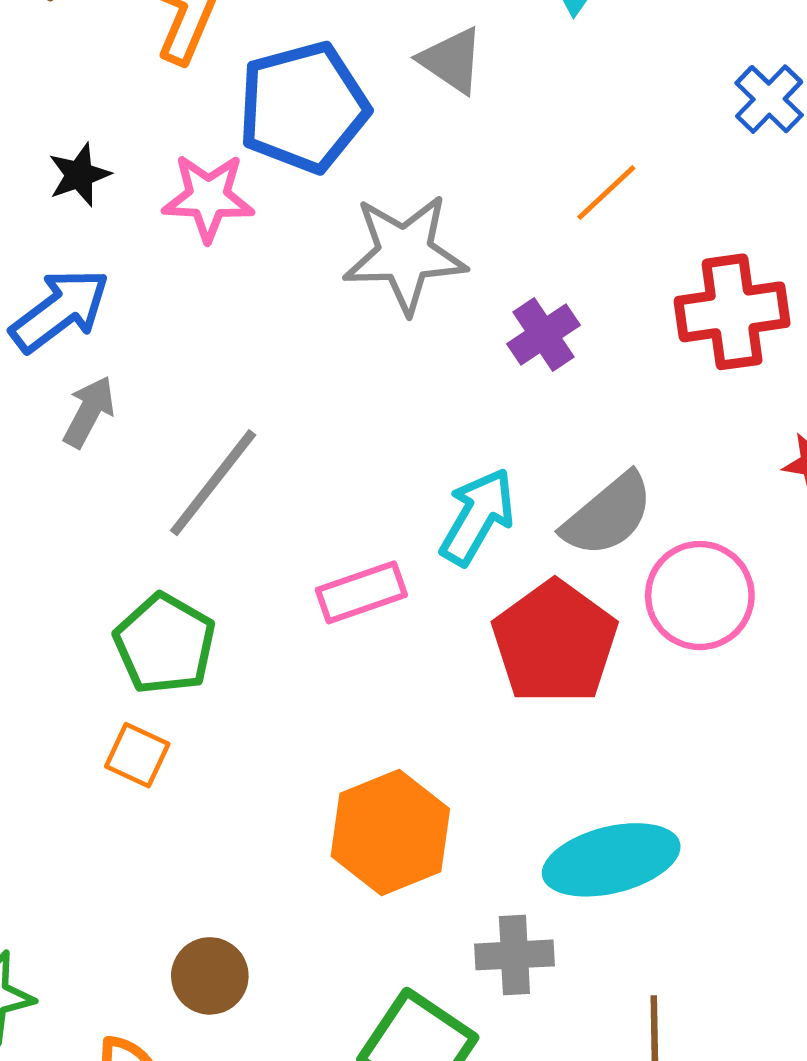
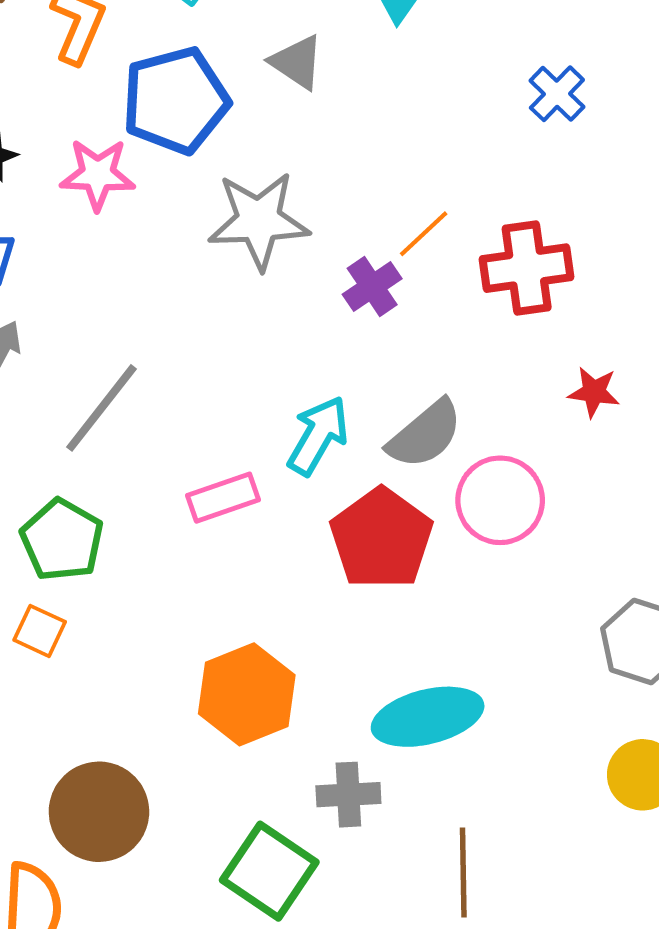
orange line: (606, 193) -> (424, 234), moved
brown circle: (210, 976) -> (99, 812), size x1.6

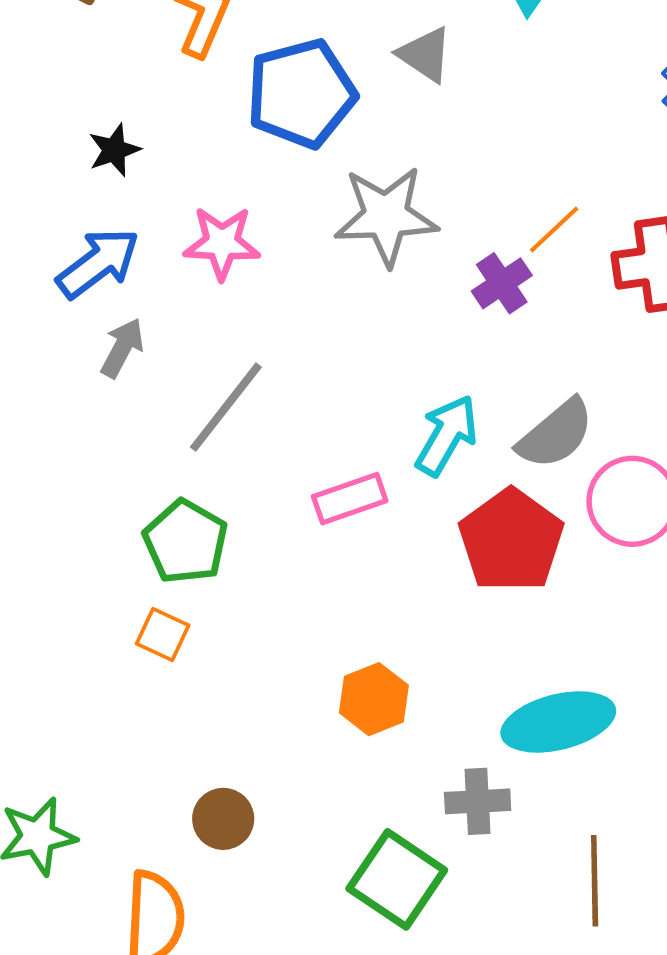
pink star: (98, 174) -> (222, 243), moved
orange hexagon: (247, 694) -> (374, 699), size x0.7
brown circle: (99, 812) -> (223, 819), size x0.6

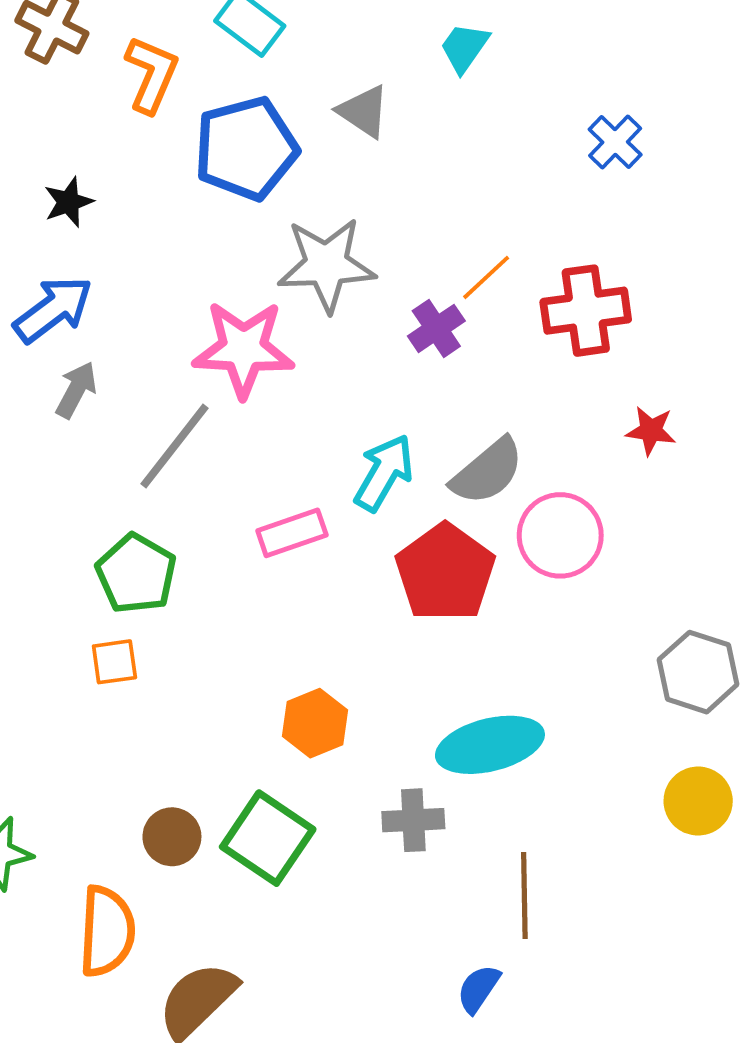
pink star: (222, 243) -> (243, 349), moved, size x1.4
orange square: (163, 635) -> (114, 662), turned -33
green square: (397, 879) -> (268, 838), moved

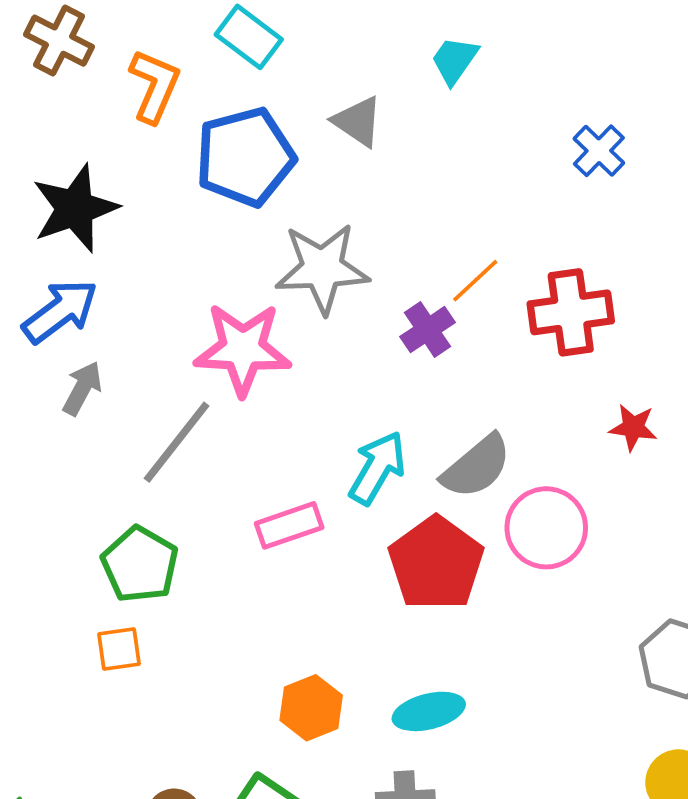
black star: (68, 202) -> (75, 208), size x1.8
cyan ellipse: (490, 745) -> (429, 711), moved, size x0.7

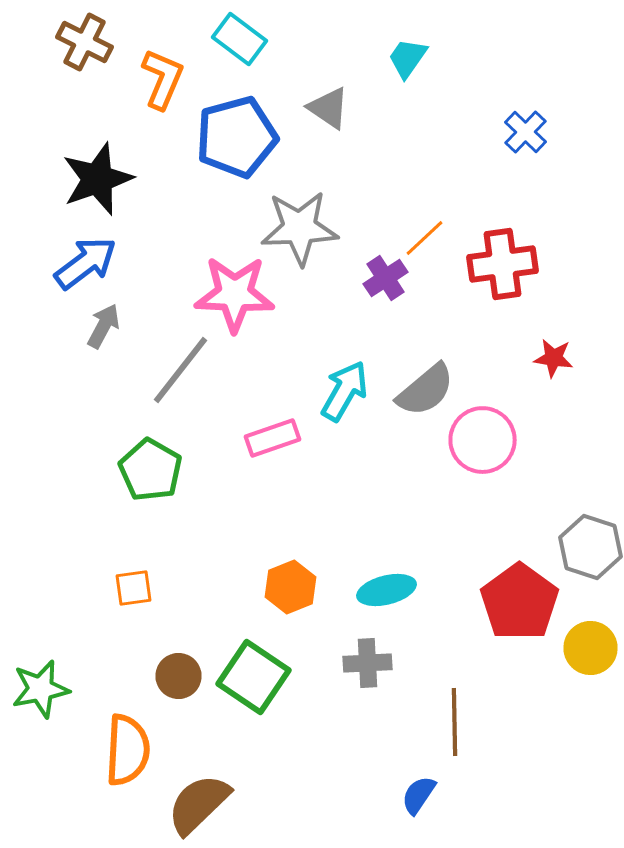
red pentagon: (436, 563) -> (520, 602), moved
orange square: (119, 649) -> (134, 588), moved

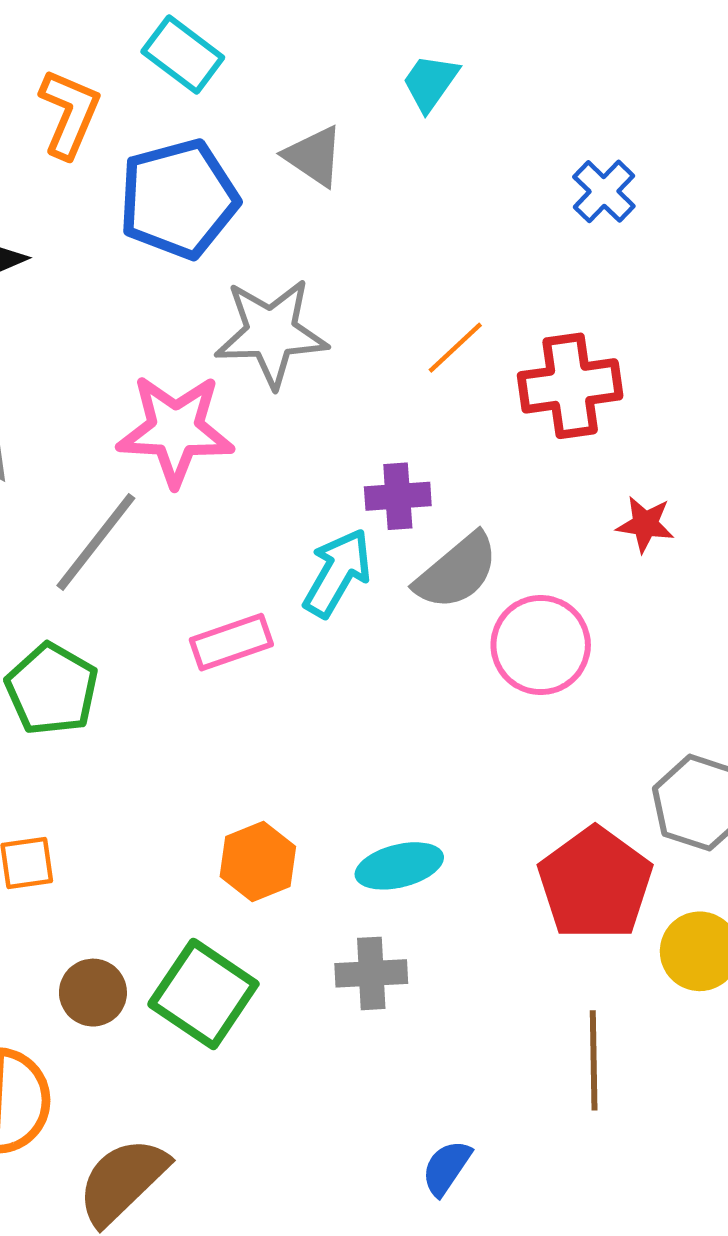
purple cross: (386, 278) -> (398, 496), moved, turned 30
brown line: (454, 722) -> (594, 1060), moved

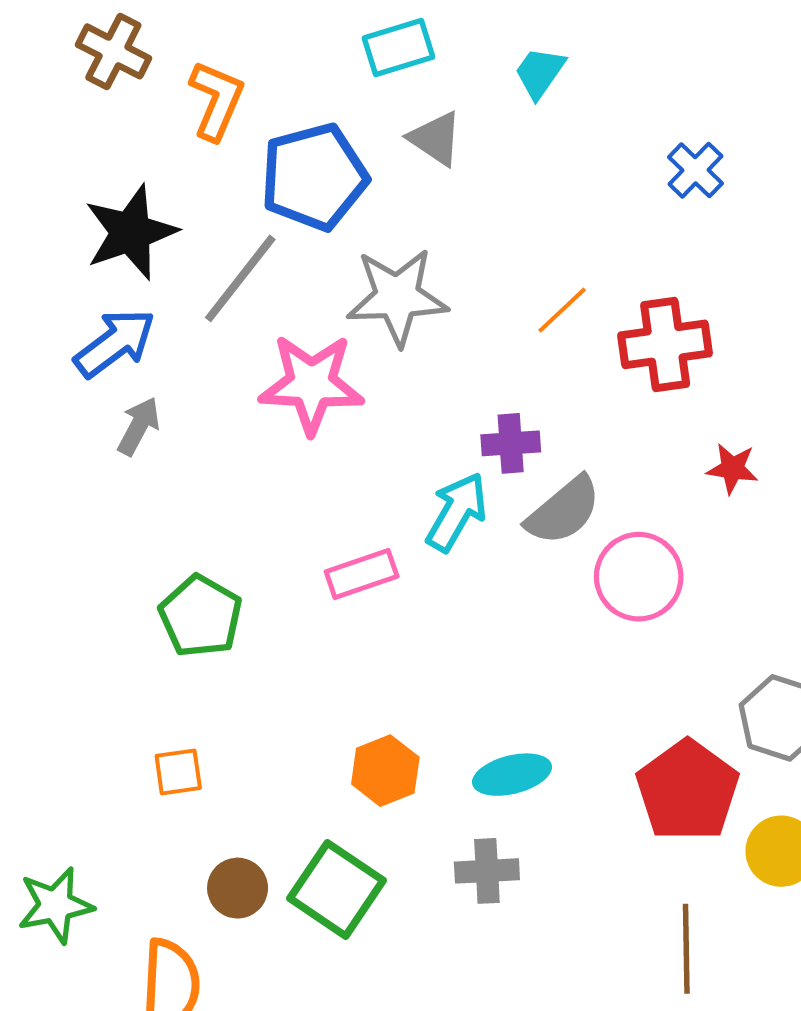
cyan rectangle: (183, 54) -> (399, 47), moved, turned -54
gray line: (96, 542) -> (240, 278), moved

